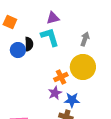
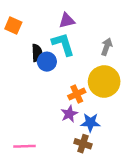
blue circle: (18, 50) -> (47, 62), moved

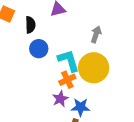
cyan L-shape: (63, 44) -> (69, 61), moved
black semicircle: (37, 53) -> (30, 25), moved

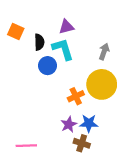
cyan L-shape: (69, 61) -> (63, 49), moved
purple star: (60, 99) -> (69, 124), moved

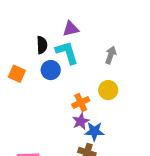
orange square: (16, 31) -> (17, 74), moved
yellow circle: (102, 84) -> (108, 90), size x0.6
purple star: (69, 124) -> (81, 121), moved

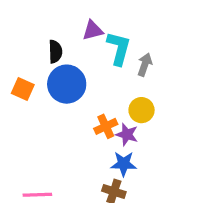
cyan L-shape: (67, 53) -> (119, 48), moved, turned 32
blue circle: (51, 70) -> (67, 84), size x1.5
purple star: (81, 121) -> (127, 135), moved, turned -30

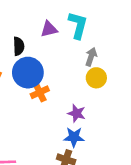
cyan L-shape: (119, 48) -> (78, 25), moved
yellow circle: (142, 110) -> (96, 78), moved
orange cross: (106, 126) -> (40, 92), moved

